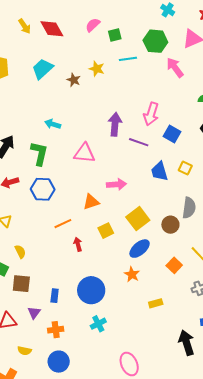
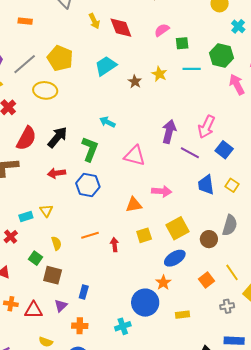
orange line: (63, 224) -> (90, 235), moved
blue circle: (91, 290) -> (145, 303), moved

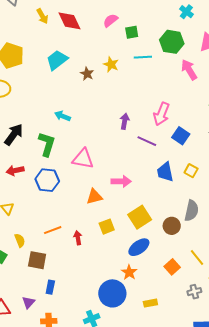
purple arrow: (169, 132) -> (125, 121), size x0.7
pink triangle: (135, 156) -> (83, 159), moved
brown square: (53, 275) -> (37, 260), moved

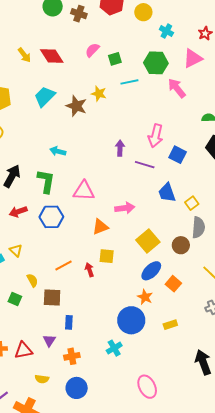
brown star: (87, 74) -> (76, 106), size x1.5
yellow square: (191, 171) -> (192, 203), moved, turned 32
yellow square: (107, 227) -> (107, 256), moved, turned 35
orange square: (172, 267) -> (173, 284), moved

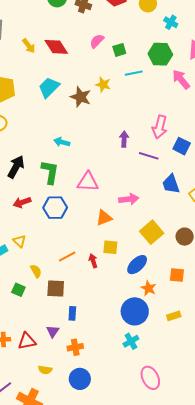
blue ellipse: (151, 271) -> (137, 265), moved
orange square: (173, 284) -> (177, 275), turned -35
cyan cross: (114, 348) -> (131, 341), moved

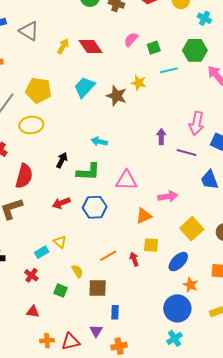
yellow arrow: (29, 46) -> (63, 46), turned -112
black arrow: (16, 167) -> (62, 160), moved, size x0.7
green L-shape: (50, 172) -> (88, 172), turned 85

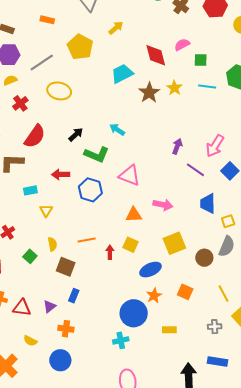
red diamond: (91, 47) -> (156, 55), moved
yellow pentagon: (38, 90) -> (80, 47), moved
cyan rectangle: (42, 252) -> (30, 190), moved

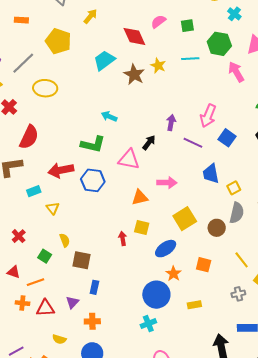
green square: (201, 60) -> (187, 26), moved
black arrow: (76, 135) -> (149, 143), moved
red arrow: (61, 174) -> (61, 170), size x1.4
orange line: (87, 240) -> (35, 282), moved

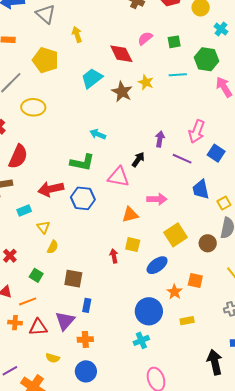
yellow arrow: (90, 16) -> (77, 35), turned -56
yellow semicircle: (65, 240) -> (53, 247), moved, turned 48
orange star: (173, 274) -> (175, 292), moved
purple triangle: (72, 302) -> (65, 321), size x1.5

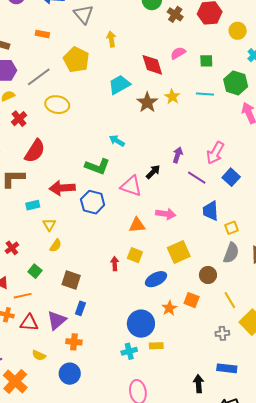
brown circle: (208, 243) -> (208, 275), moved
yellow rectangle: (187, 321) -> (156, 346), moved
black arrow: (215, 362) -> (199, 384), size x0.7

